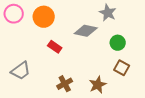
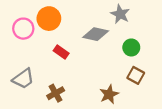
pink circle: (14, 14) -> (23, 29), moved
brown cross: (65, 84) -> (56, 93), moved

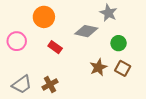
pink circle: (23, 29) -> (17, 41), moved
gray trapezoid: (23, 79) -> (22, 84), moved
brown star: (109, 94) -> (98, 67), moved

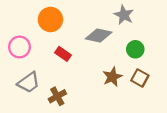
gray trapezoid: (22, 84) -> (29, 83), moved

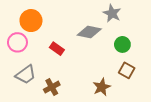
orange circle: (50, 19) -> (31, 21), moved
brown star: (112, 77) -> (102, 87), moved

